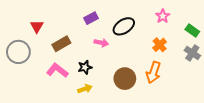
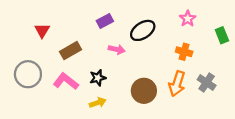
green rectangle: (192, 30) -> (222, 35), turned 32
orange cross: (160, 45) -> (184, 52), turned -32
gray circle: (18, 52) -> (28, 74), moved
gray cross: (192, 53) -> (207, 82), moved

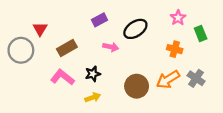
green rectangle: (222, 35) -> (201, 33), moved
gray circle: (28, 74) -> (21, 50), moved
orange arrow: (177, 84) -> (168, 79), turned 40

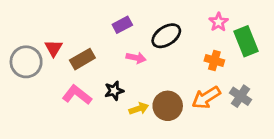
red triangle: (40, 29) -> (54, 48), moved
green rectangle: (201, 33) -> (246, 41), size x1.5
yellow arrow: (93, 97) -> (139, 109), moved

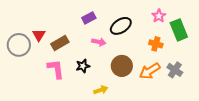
pink L-shape: (77, 95) -> (56, 69), turned 45
brown circle: (168, 106) -> (122, 66), moved
yellow arrow: (139, 109) -> (101, 90), moved

